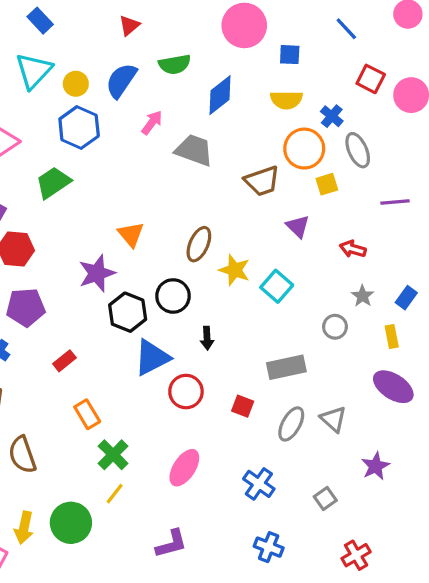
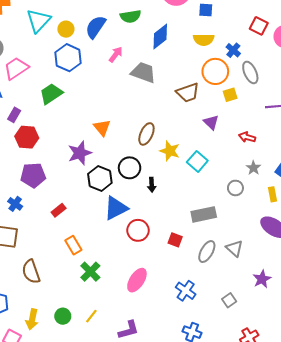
black arrow: (207, 338) -> (152, 185), moved
yellow line: (115, 494) -> (91, 316), moved
green circle: (71, 523) -> (63, 316), size x0.6

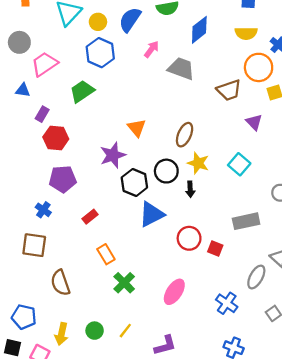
yellow star: (170, 151) -> (198, 163), moved
red circle: (138, 230) -> (189, 238), moved
gray ellipse: (207, 252) -> (256, 277), moved

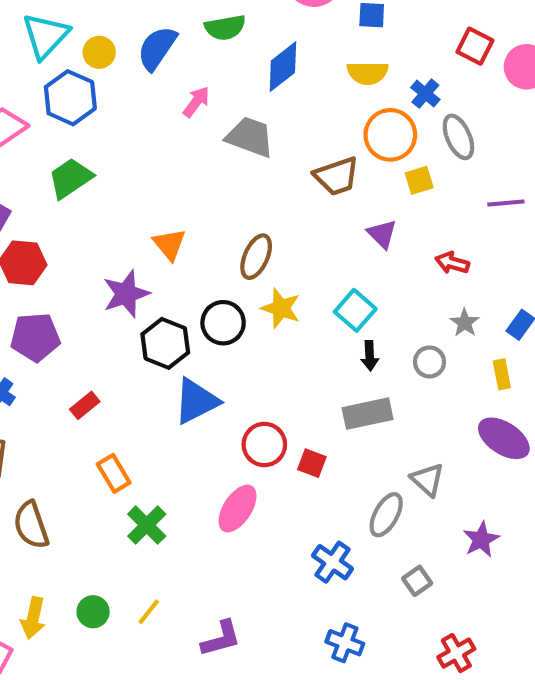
blue hexagon: (100, 53) -> (70, 98), moved
black arrow: (190, 189) -> (370, 356), moved
pink ellipse: (174, 292) -> (238, 509), moved

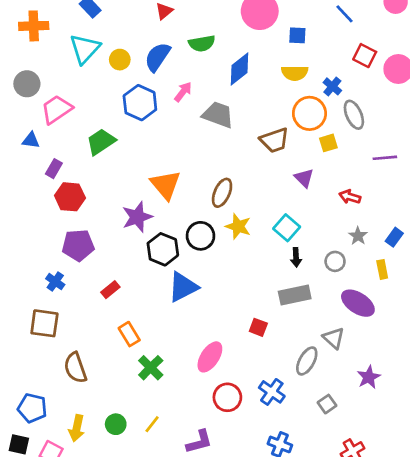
blue hexagon: (70, 98) -> (140, 103), moved
orange triangle: (169, 244) -> (166, 185), size x1.4
purple ellipse: (504, 438) -> (358, 303), moved
red circle: (264, 445) -> (227, 397), moved

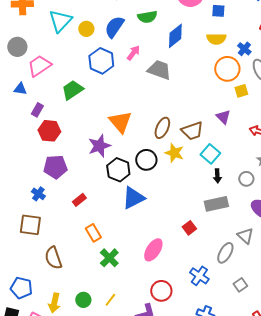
brown trapezoid: (275, 140) -> (192, 131), moved
red square: (258, 327) -> (189, 228), turned 32
red circle: (227, 397) -> (161, 291), moved

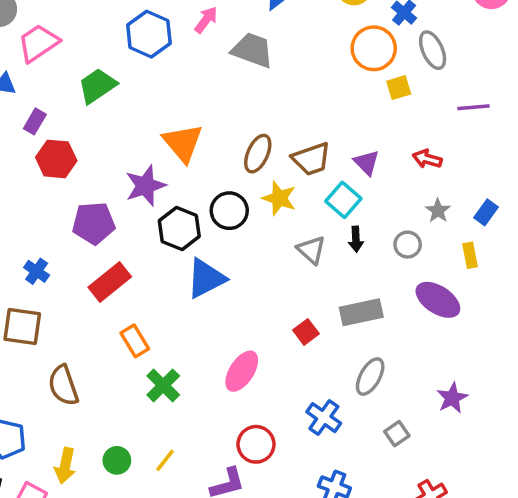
purple triangle: (223, 117) -> (367, 162), moved
purple pentagon: (55, 167) -> (94, 223), moved
red rectangle: (79, 200) -> (110, 282), size x1.6
gray rectangle: (216, 204) -> (361, 312), moved
gray triangle: (245, 236) -> (311, 250), moved

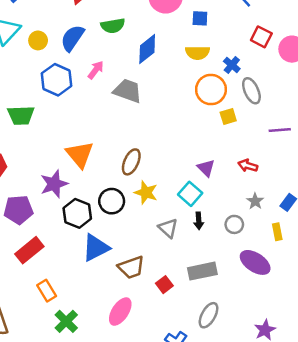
green trapezoid: (97, 86) -> (21, 115), turned -148
brown trapezoid: (311, 159) -> (131, 267), moved

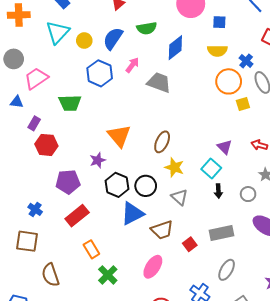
purple star: (54, 184) -> (98, 160), size x0.7
black circle: (112, 201) -> (146, 186), moved
gray triangle: (168, 228) -> (179, 197), moved

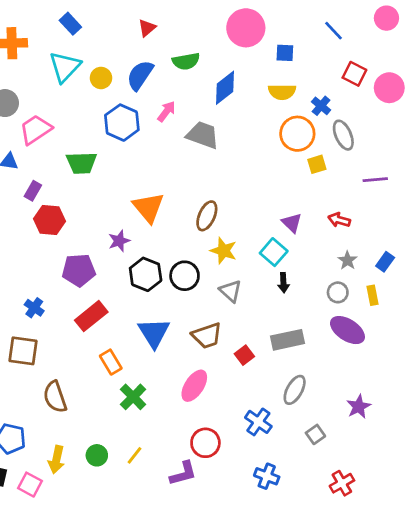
gray circle: (248, 194) -> (338, 292), moved
blue triangle: (132, 214) -> (154, 333), moved, turned -35

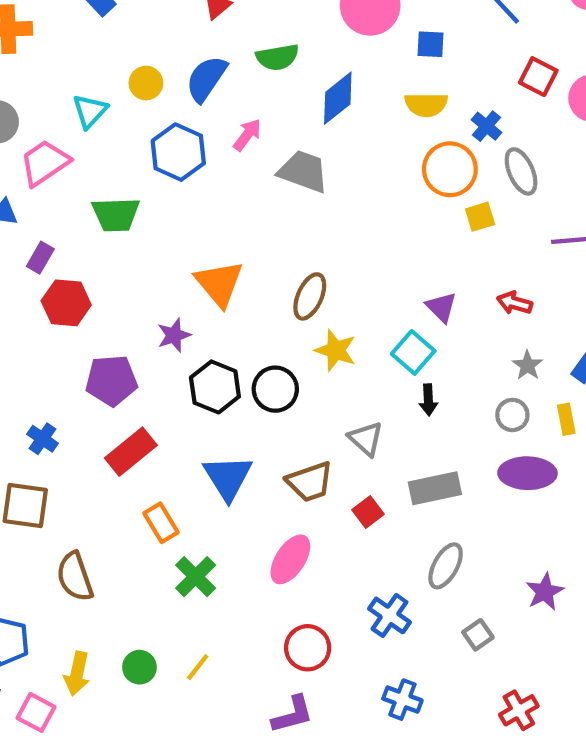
cyan triangle: (65, 67) -> (90, 111), moved, size x0.7
gray triangle: (231, 291) -> (366, 439), moved
purple ellipse: (347, 330) -> (527, 473), turned -32
purple L-shape: (183, 473) -> (293, 715), moved

